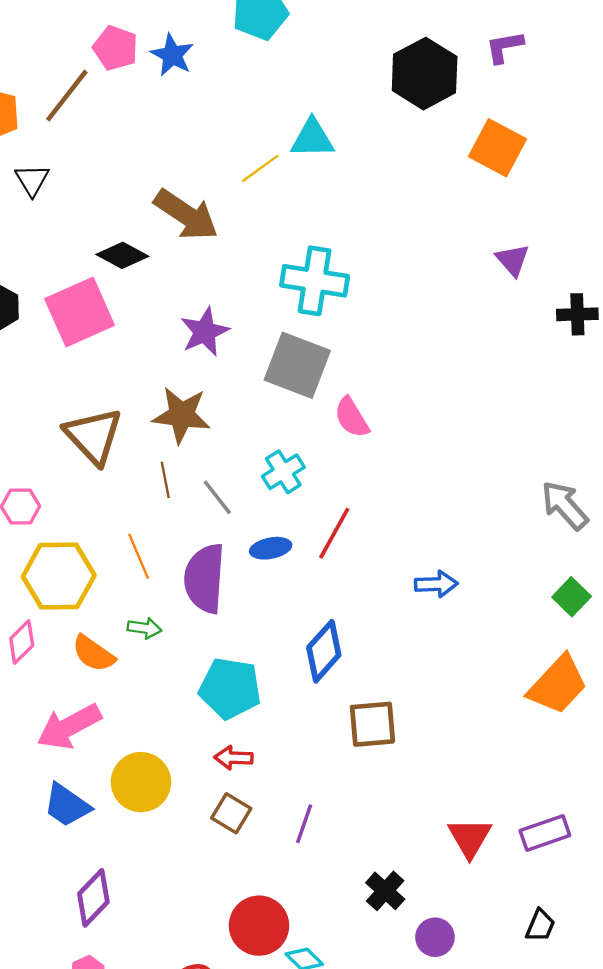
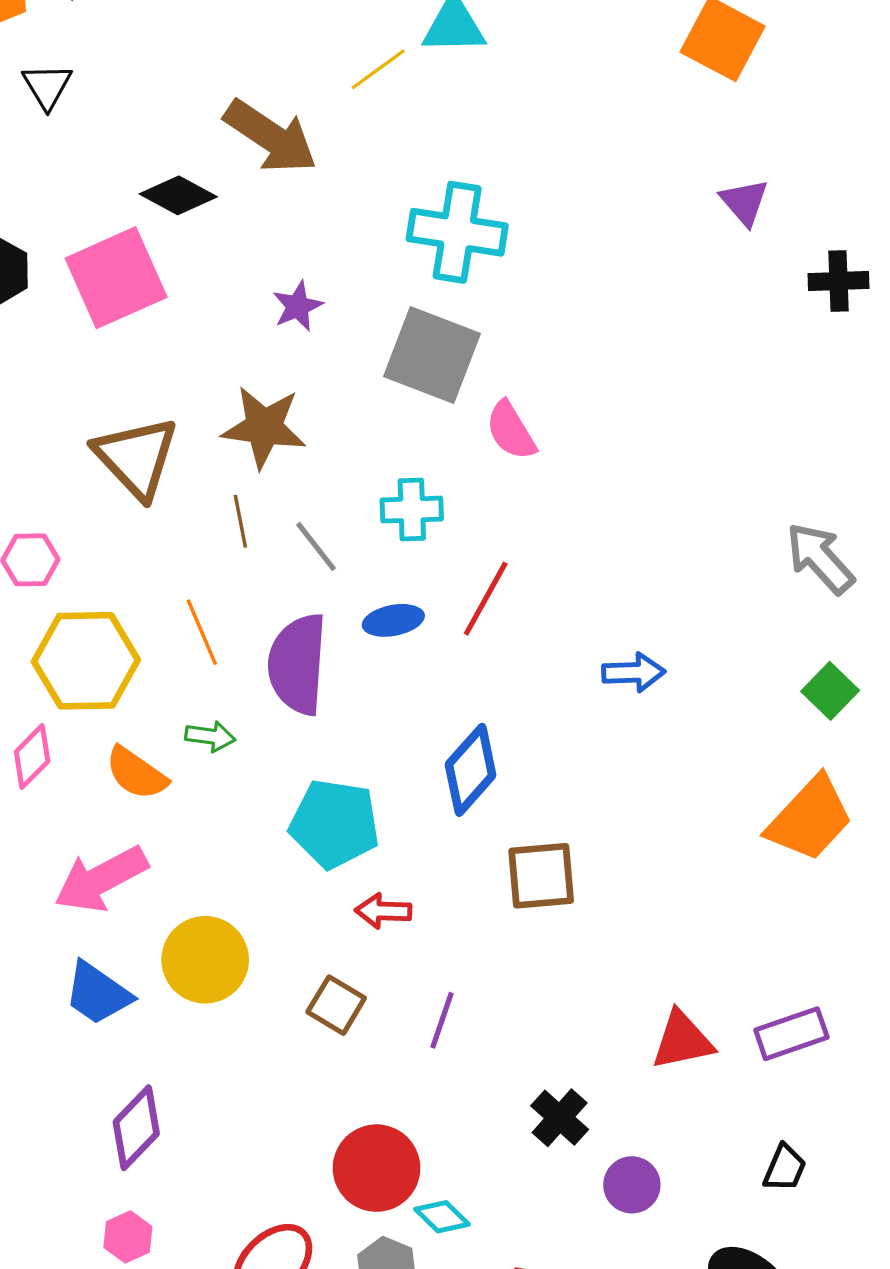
purple star: (205, 332) -> (298, 306), size x0.7
cyan cross: (283, 472) -> (412, 510), turned 30
red arrow: (234, 758) -> (383, 911), moved
red triangle: (470, 838) -> (682, 1040), turned 48

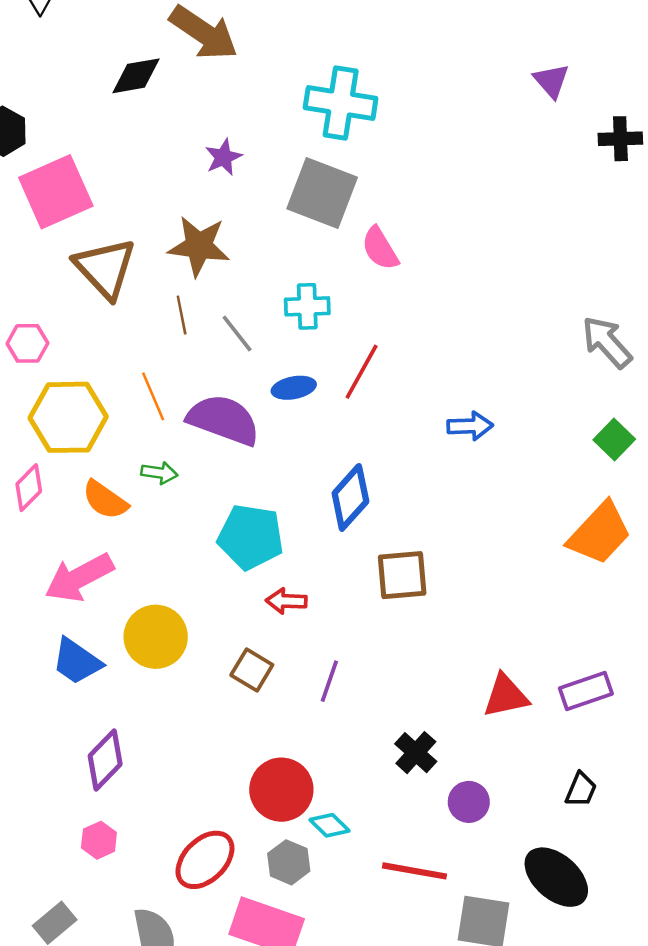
black diamond: (178, 195) -> (136, 76), turned -38
pink square: (116, 278) -> (56, 192), moved
purple semicircle: (298, 664) -> (223, 420), turned 106

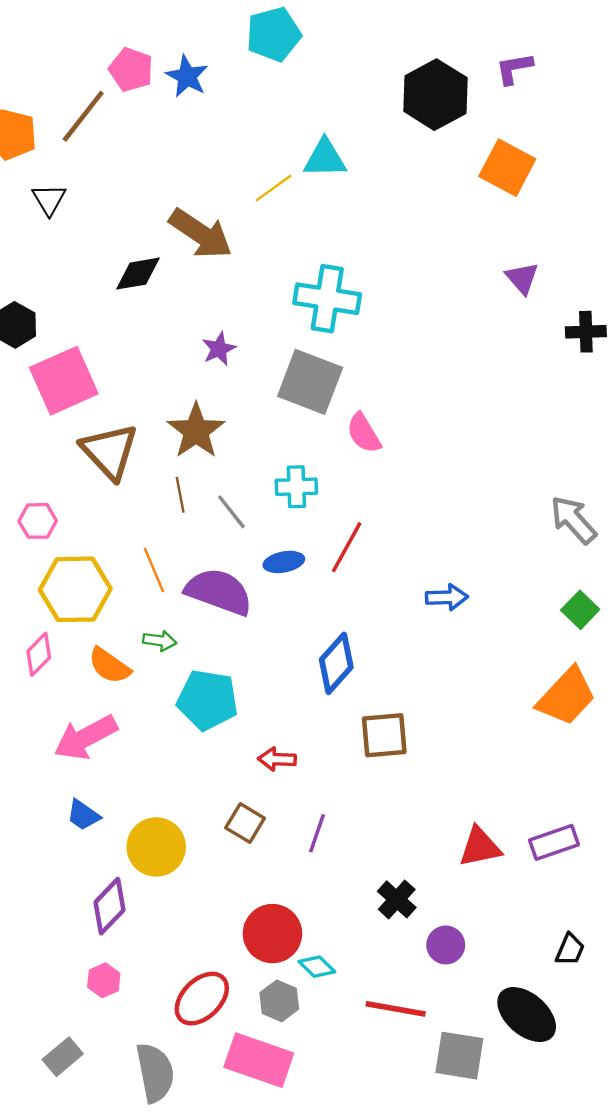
brown star: (199, 246) -> (196, 431), turned 30
cyan pentagon: (251, 537) -> (207, 700), moved
yellow circle: (156, 637) -> (156, 847), moved
blue trapezoid: (77, 661) -> (83, 815), size x0.7
black trapezoid: (581, 790) -> (570, 950), moved

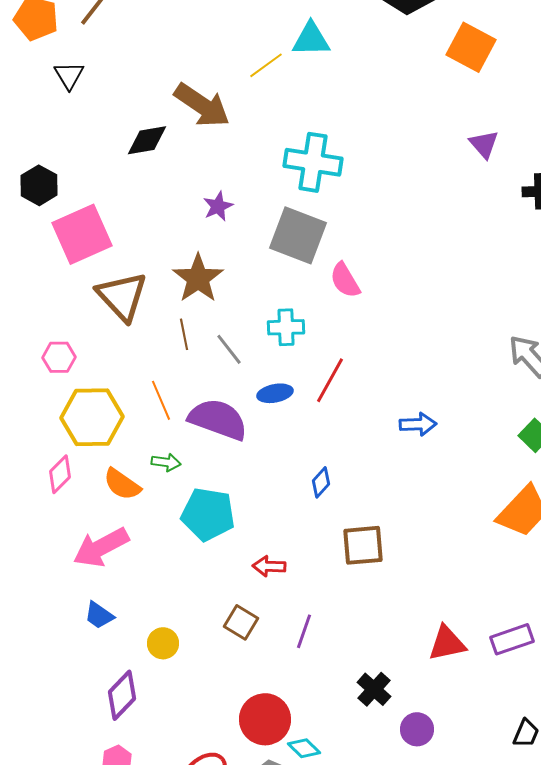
blue diamond: (336, 663) -> (321, 482), size x0.6
yellow circle: (156, 847) -> (163, 643), size x0.6

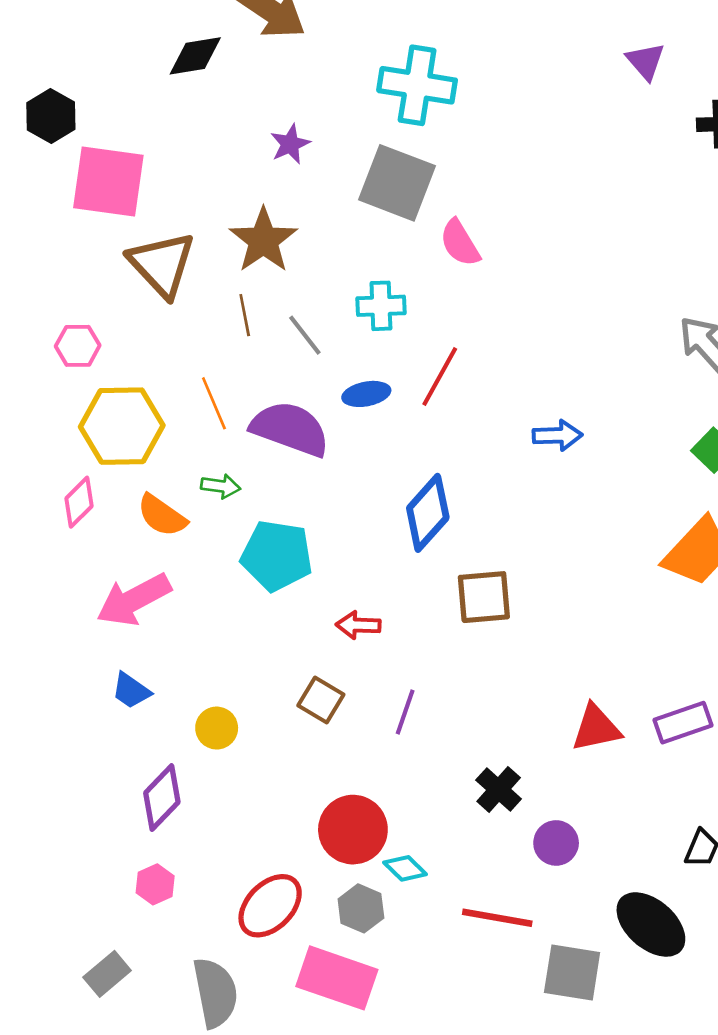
pink square: (82, 234) -> (108, 181), turned 32
blue diamond: (321, 482) -> (428, 513), size x1.8

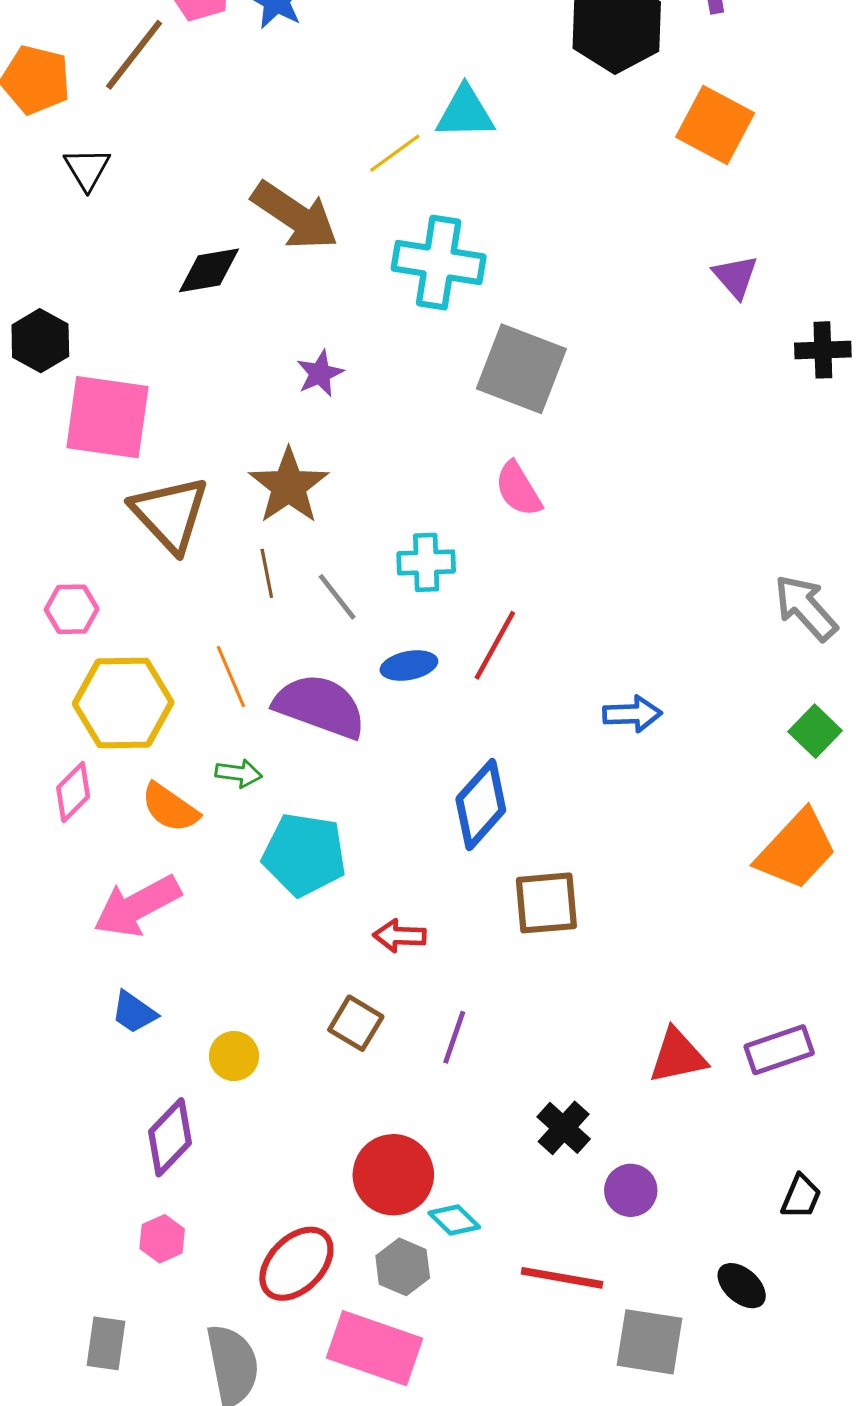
cyan cross: (417, 85) -> (439, 263), moved
gray square: (397, 183) -> (521, 369), moved
black ellipse: (651, 924) -> (742, 1286), size x0.6
gray rectangle: (107, 974) -> (106, 1343), turned -42

